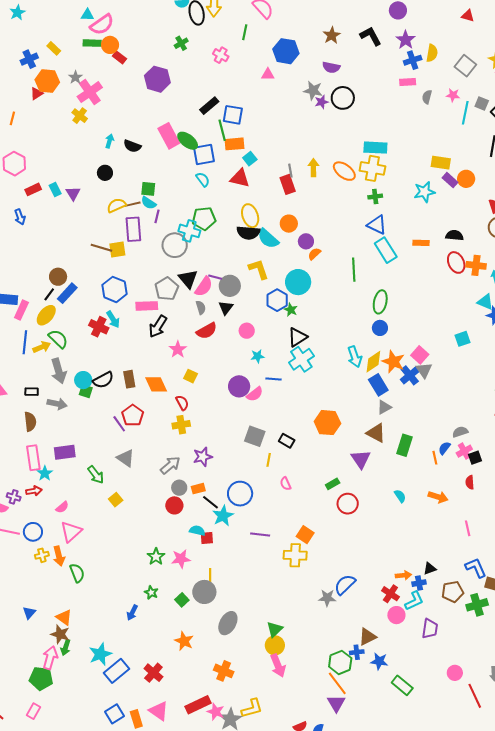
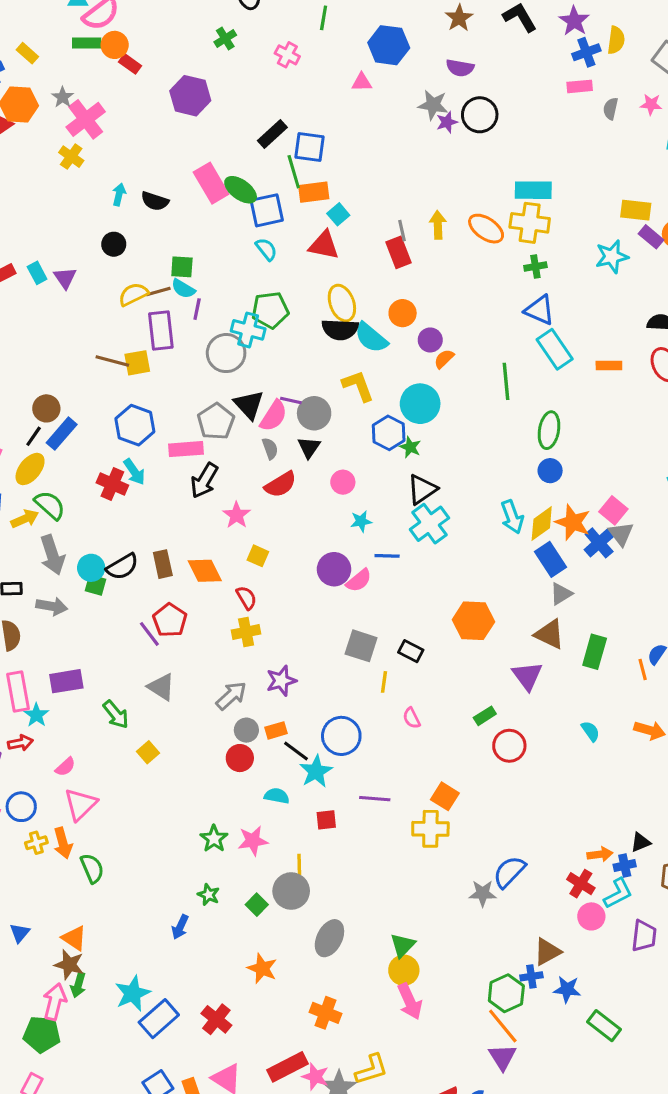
orange rectangle: (421, 243) -> (609, 365), moved
red square: (207, 538) -> (326, 820), moved

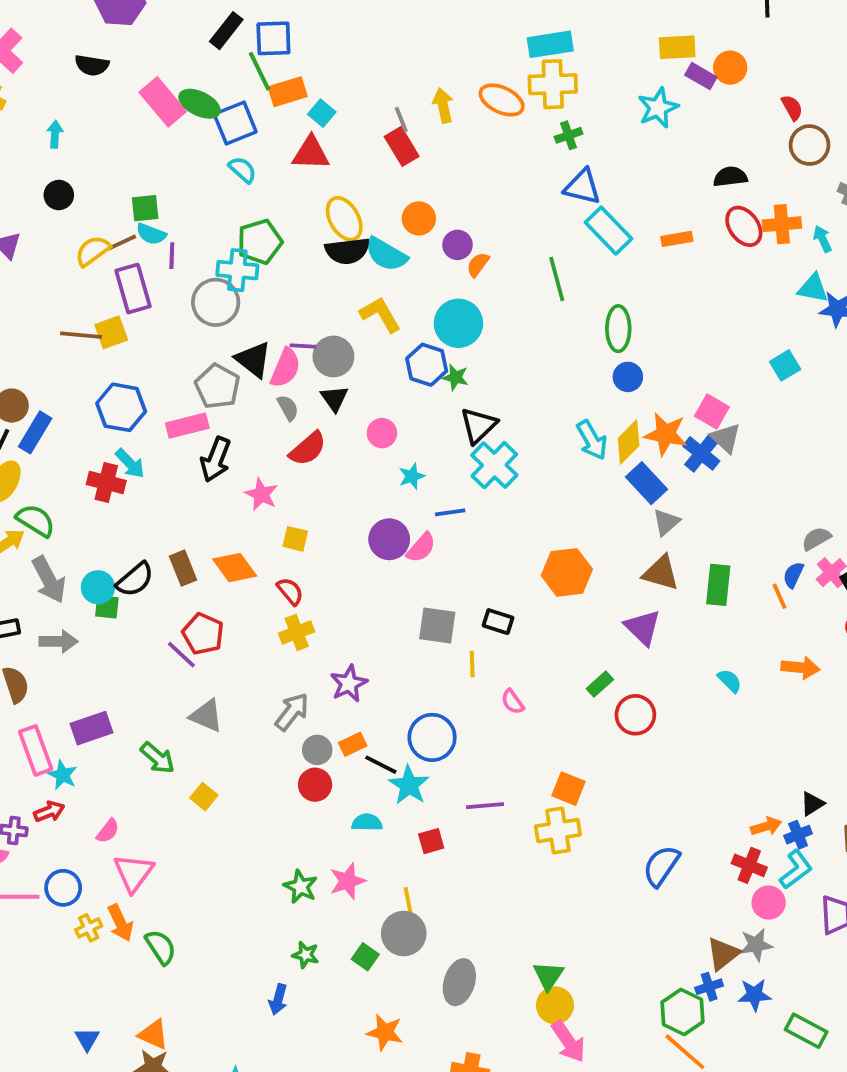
black semicircle: (155, 201) -> (92, 65), moved
gray star: (483, 893) -> (756, 945), moved

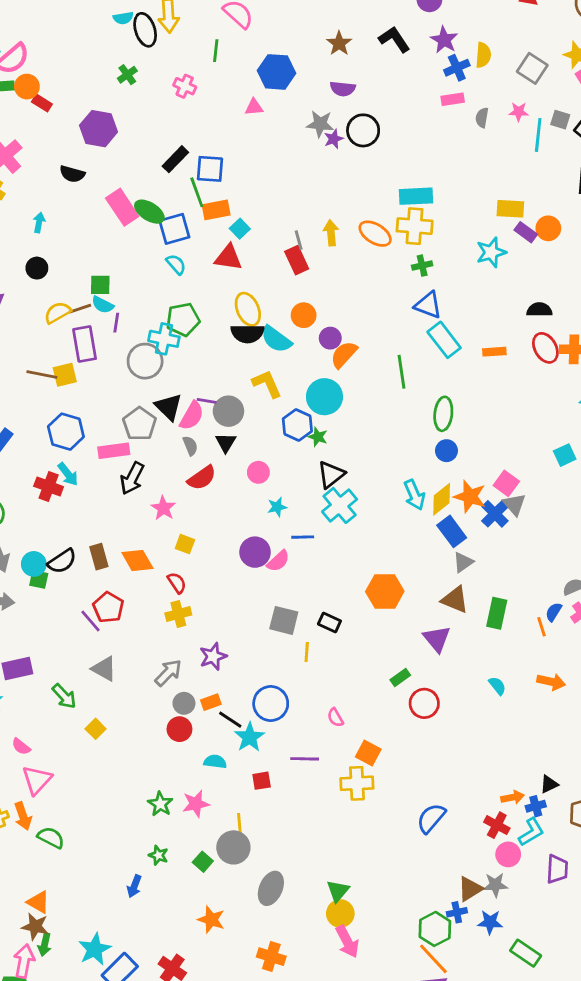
orange semicircle: (478, 265) -> (344, 355), size x1.5
pink semicircle: (513, 702) -> (335, 718), moved
pink semicircle: (108, 831) -> (21, 747), turned 84
green semicircle: (161, 947) -> (51, 838), turned -36

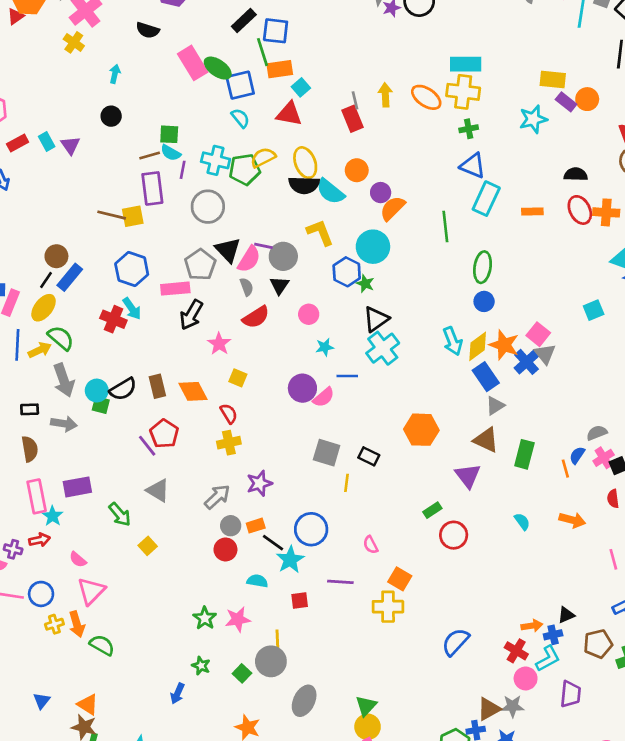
yellow semicircle: (57, 313) -> (263, 158), moved
cyan cross: (164, 339) -> (216, 160), moved
cyan rectangle: (444, 340) -> (486, 199), turned 60

